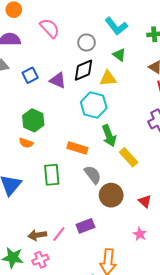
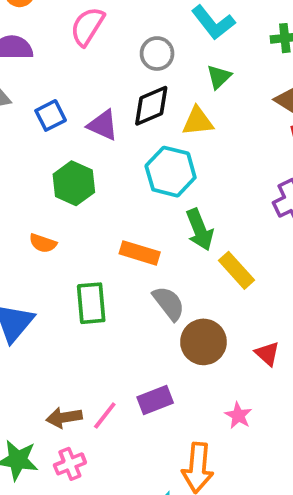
pink semicircle: (50, 28) -> (87, 26), turned -105
green triangle: (119, 55) -> (219, 77), turned 40
green hexagon: (33, 120) -> (74, 183), moved
pink star: (140, 234) -> (238, 415), moved

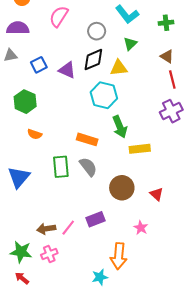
green hexagon: (74, 183) -> (25, 102), moved
yellow rectangle: (236, 270) -> (140, 149), turned -54
gray semicircle: (169, 303) -> (88, 167), moved

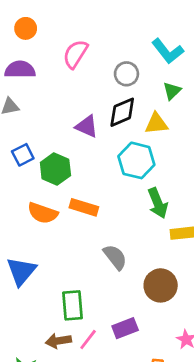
blue square: (39, 65) -> (23, 155), moved
green hexagon: (25, 102) -> (55, 169), moved
orange semicircle: (35, 134) -> (43, 213), size x1.5
orange rectangle: (87, 139) -> (84, 207), moved
green rectangle: (61, 167) -> (72, 305), moved

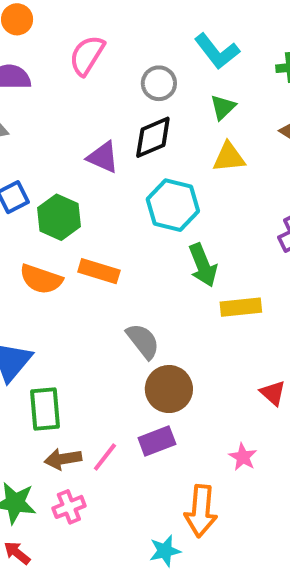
yellow triangle: (156, 124) -> (229, 157), moved
brown circle: (161, 285) -> (169, 389), moved
green rectangle: (72, 305) -> (45, 409), moved

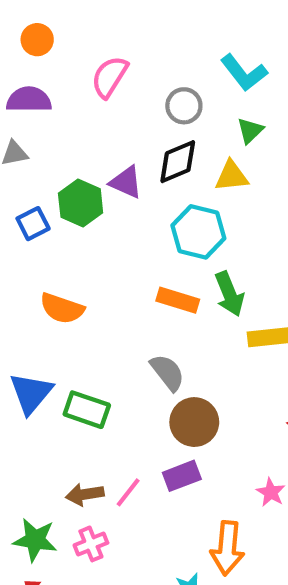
yellow triangle: (229, 157) -> (231, 176), moved
green hexagon: (59, 217) -> (81, 203), moved
orange rectangle: (99, 271) -> (178, 300), moved
green rectangle: (45, 409) -> (87, 410), moved, turned -66

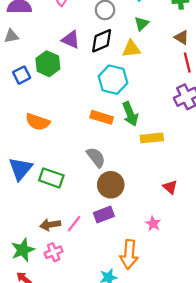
purple triangle: (126, 182) -> (71, 40), moved
green star: (35, 540) -> (23, 250), turned -30

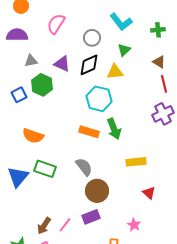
gray triangle: (11, 36) -> (31, 61), moved
yellow rectangle: (152, 138) -> (136, 162), moved
green rectangle: (51, 178) -> (45, 169), moved
brown arrow: (50, 225) -> (44, 226), turned -48

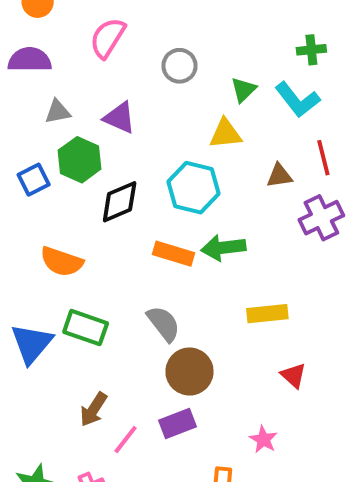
cyan L-shape: (121, 22) -> (297, 100), moved
brown triangle: (159, 62) -> (279, 176), moved, turned -40
black diamond: (89, 65) -> (120, 202), moved
green arrow: (114, 129) -> (223, 248), turned 105
brown arrow: (44, 226) -> (94, 409), moved

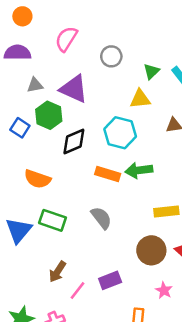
purple triangle: (120, 118) -> (74, 89), size x1.4
blue square: (34, 180) -> (20, 128), turned -30
brown circle: (189, 372) -> (151, 250), moved

